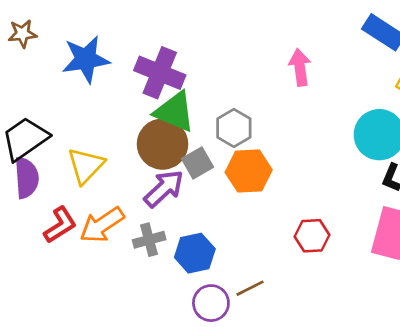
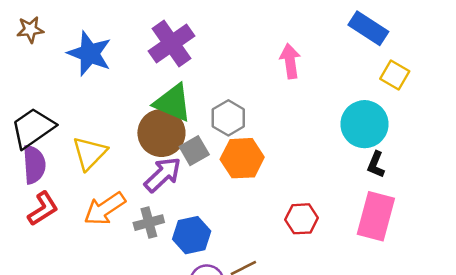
blue star: (86, 59) -> (90, 54), turned 30
purple cross: (160, 73) -> (172, 43), moved, turned 33
red L-shape: (60, 225) -> (43, 209), moved

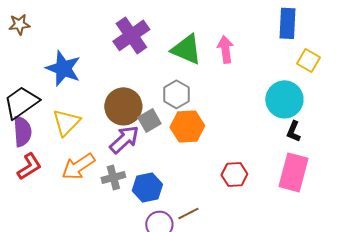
blue rectangle: (368, 28) -> (287, 23), turned 60
blue star: (90, 54) -> (63, 68), moved
green triangle: (173, 103) -> (186, 49), moved

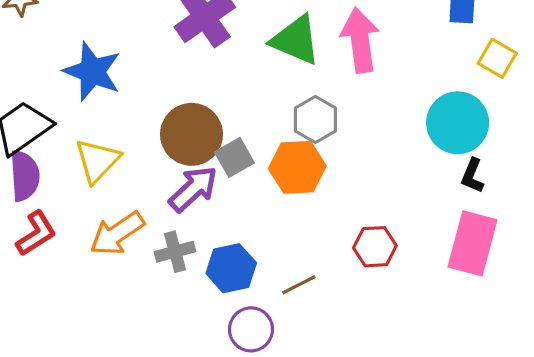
pink arrow: (225, 49) -> (360, 40), size x1.4
gray hexagon: (176, 94) -> (315, 119), moved
brown line: (188, 214) -> (299, 285), moved

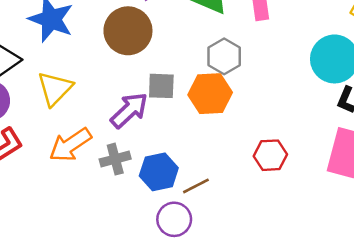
brown circle: (192, 134) -> (128, 31), moved
gray square: (234, 157) -> (161, 86), turned 32
brown line: (299, 285) -> (196, 186), moved

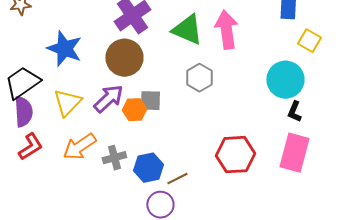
orange hexagon: (210, 94) -> (134, 110), moved, size x0.7
purple arrow: (129, 110) -> (108, 99), moved
red hexagon: (270, 155) -> (235, 155), size x1.5

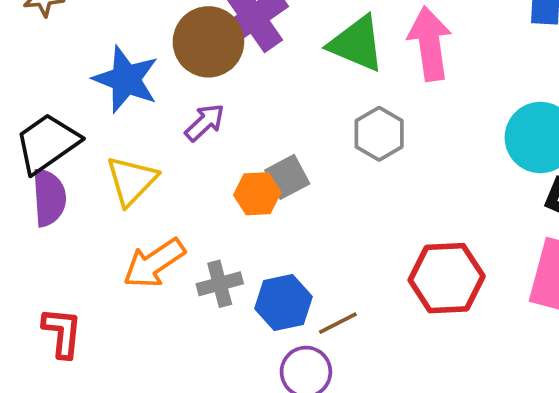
brown circle: (124, 58) -> (208, 42), moved
purple arrow: (108, 99) -> (205, 122), moved, size x0.7
gray square: (150, 101) -> (287, 177), turned -30
red L-shape: (30, 147) -> (62, 333), moved, turned -52

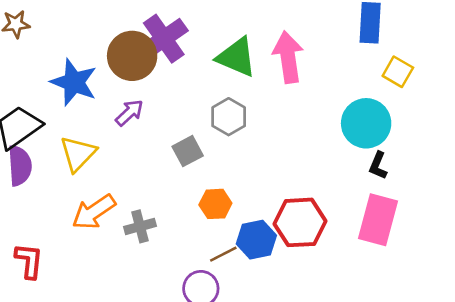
gray hexagon: (379, 134) -> (229, 117), moved
orange hexagon: (257, 194) -> (215, 204), moved
blue hexagon: (283, 303) -> (256, 240), moved

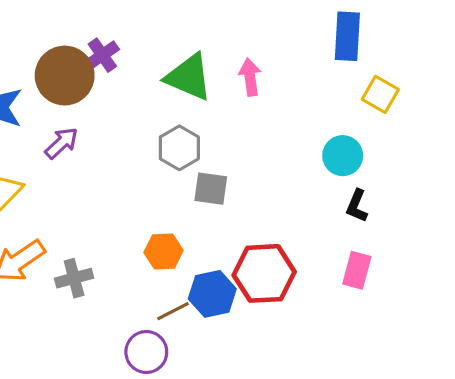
purple cross: (164, 39) -> (102, 55), size x0.6
pink arrow: (288, 57) -> (250, 77), size x0.6
cyan circle: (366, 123) -> (343, 156), size x0.7
gray square: (188, 151) -> (211, 189), moved, turned 36
pink rectangle: (378, 220) -> (357, 270), size x0.6

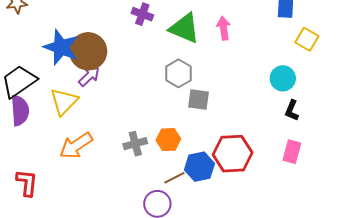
purple cross: (102, 55) -> (142, 14), moved, turned -35
brown circle: (65, 76) -> (88, 51), moved
purple arrow: (61, 143) -> (89, 76), moved
gray cross: (74, 278) -> (135, 144), moved

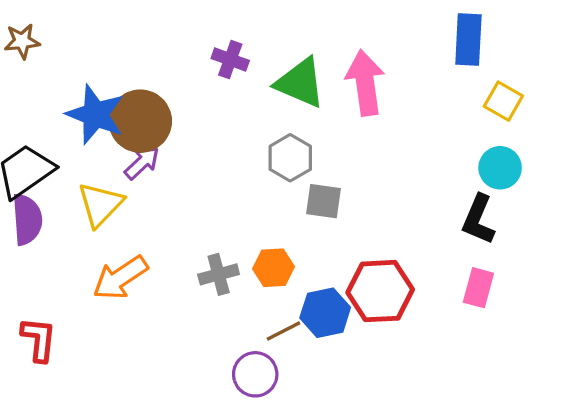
pink arrow: (224, 28) -> (365, 83), size x1.6
cyan circle: (283, 78) -> (500, 168), moved
black L-shape: (292, 110) -> (478, 219), size x1.4

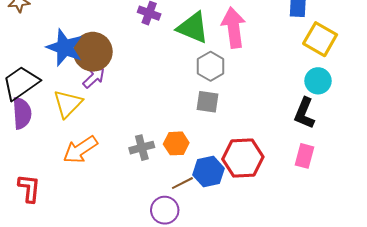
yellow square: (503, 101) -> (320, 39), size x1.4
gray hexagon: (290, 158) -> (211, 66), moved

